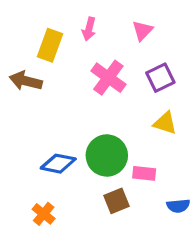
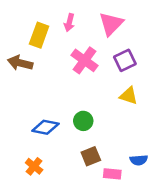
pink triangle: (142, 31) -> (111, 24), size x1.5
green circle: (107, 155) -> (83, 121), size x0.6
pink rectangle: (144, 173) -> (112, 174), moved

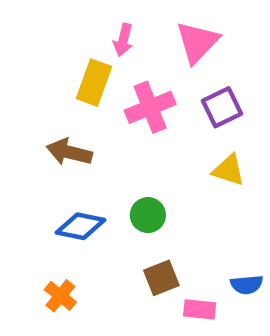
yellow rectangle: (39, 35) -> (94, 83), moved
pink cross: (84, 60) -> (150, 107), turned 32
brown arrow: (20, 63) -> (69, 152), moved

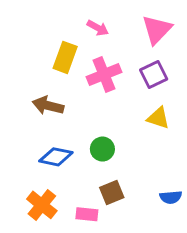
pink arrow: (123, 40) -> (98, 28), moved, turned -75
pink triangle: (197, 42) -> (157, 29), moved
orange cross: (60, 296) -> (42, 205), size x1.4
pink rectangle: (200, 309) -> (87, 214), moved

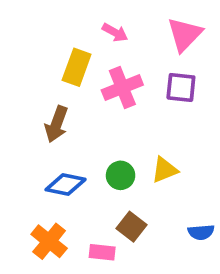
purple square: (154, 74) -> (181, 87), turned 32
brown arrow: (48, 106) -> (56, 124), turned -84
yellow triangle: (158, 118) -> (164, 170), moved, turned -40
brown square: (112, 193) -> (131, 227), turned -30

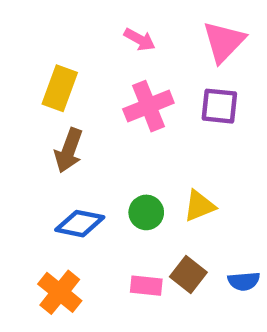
yellow rectangle: (77, 67) -> (60, 88), moved
brown square: (131, 227) -> (188, 275), moved
pink rectangle: (102, 252) -> (146, 286), moved

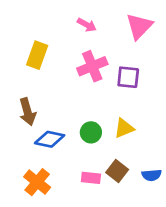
purple square: (219, 106) -> (128, 77), moved
brown arrow: (69, 150) -> (27, 112), moved, turned -36

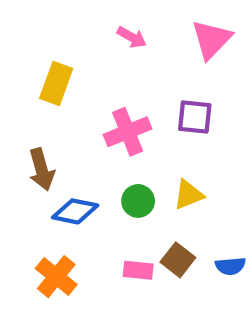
pink cross: (92, 66) -> (128, 132), moved

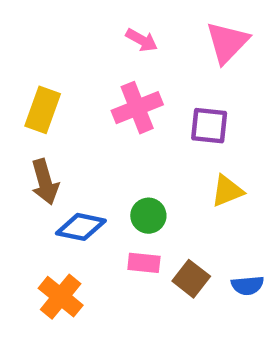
yellow rectangle: (56, 83) -> (43, 110), moved
pink cross: (128, 132) -> (137, 108), moved
yellow triangle: (188, 195) -> (227, 191), moved
pink rectangle: (138, 270) -> (144, 263), moved

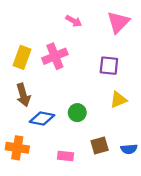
pink cross: (137, 108) -> (55, 56), moved
pink rectangle: (144, 263) -> (65, 156), moved
brown square: (191, 279) -> (100, 146), turned 36
orange cross: (61, 297) -> (17, 148), moved, turned -30

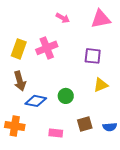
pink triangle: (118, 22) -> (101, 19), turned 35

